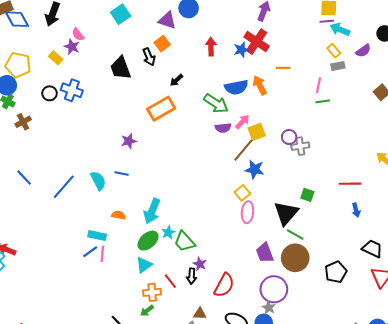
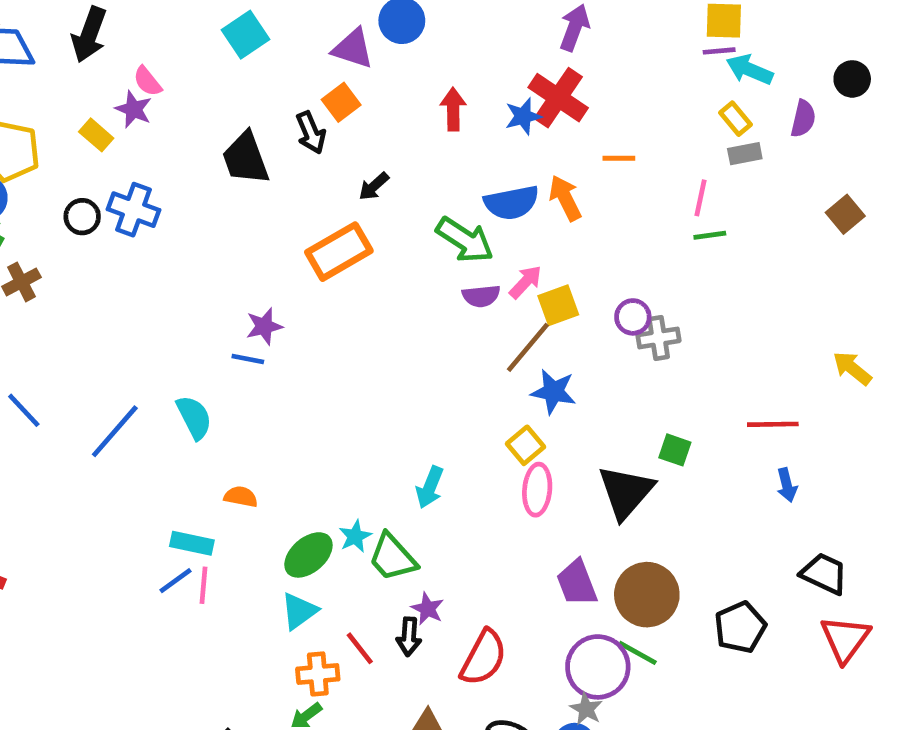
purple semicircle: (363, 51) -> (803, 119), turned -42
blue line: (122, 174) -> (248, 359), moved
cyan arrow: (152, 211) -> (430, 487), moved, size x0.7
green line: (295, 234) -> (638, 653), moved

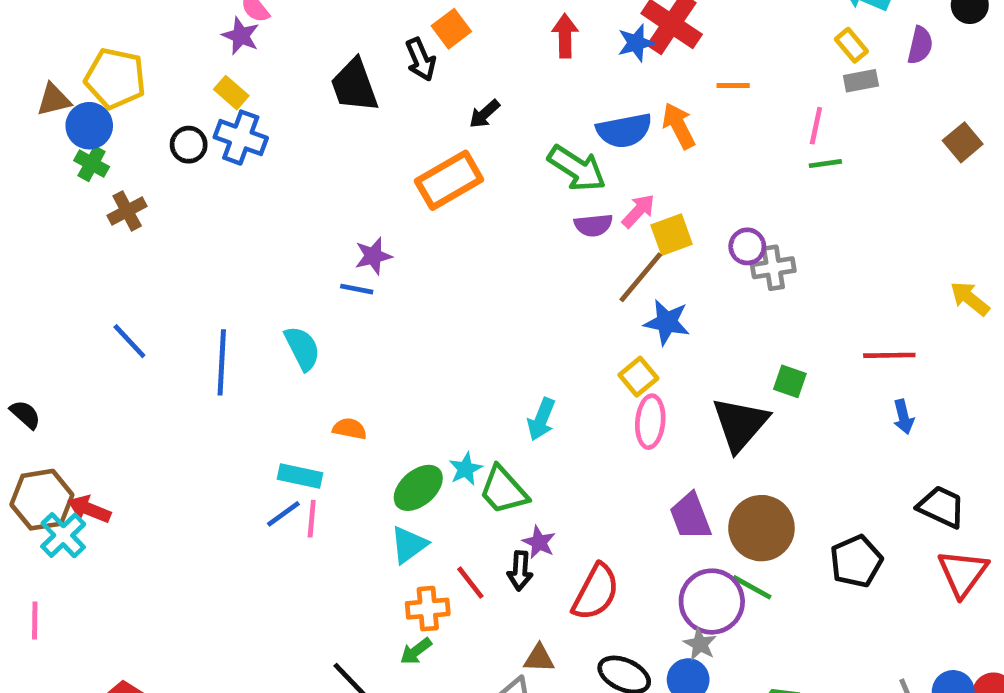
yellow rectangle: (96, 135) -> (231, 93), moved
blue line: (115, 431) -> (222, 362), turned -38

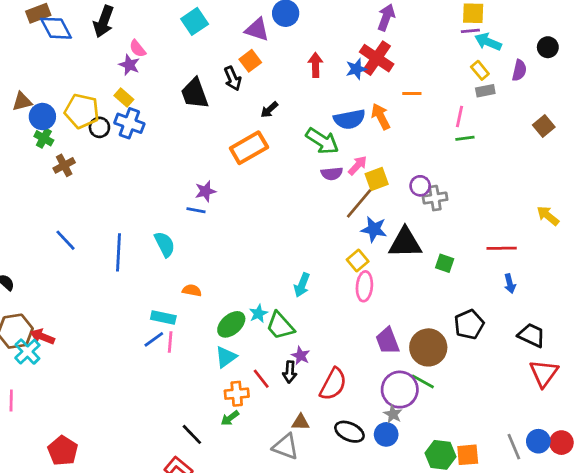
yellow pentagon: (115, 78) -> (82, 111), moved
black triangle: (740, 424) -> (405, 243), moved, turned 48
black pentagon: (856, 561) -> (469, 324), moved

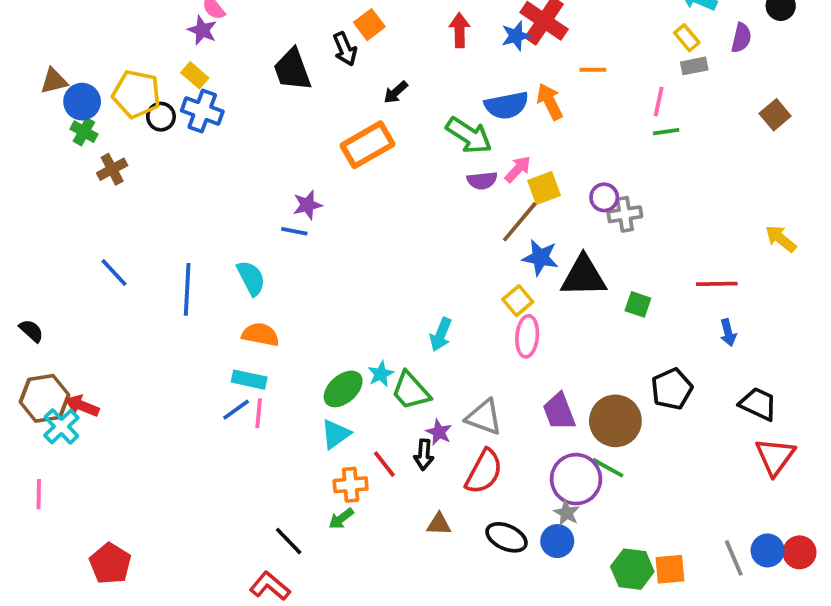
orange semicircle: (192, 290) -> (260, 334), moved, size x1.4
gray triangle: (286, 447) -> (484, 417), moved

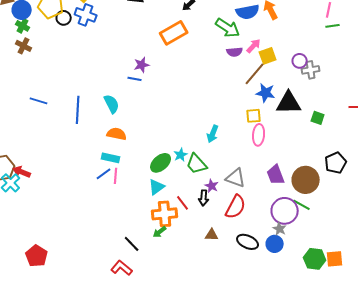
brown cross: (112, 169) -> (24, 46), moved, turned -35
blue line: (114, 272) -> (39, 101), turned -30
yellow square: (518, 301) -> (254, 116), turned 35
orange cross: (351, 485) -> (165, 214), size x1.4

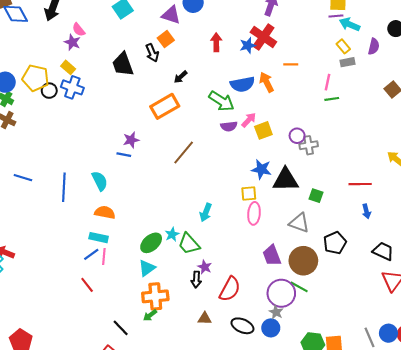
brown line: (255, 74) -> (184, 153), moved
gray triangle: (236, 178) -> (299, 223), moved
red line: (183, 203) -> (87, 285), moved

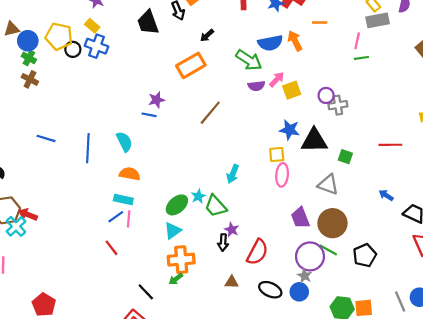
gray rectangle: (347, 62) -> (378, 20), size x1.5
blue arrow: (366, 211) -> (386, 195), moved, turned 136
black pentagon: (335, 243) -> (365, 255), moved

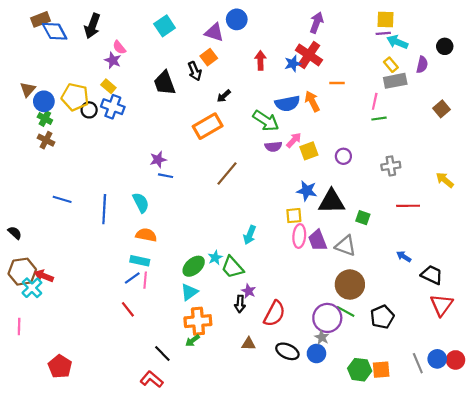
brown triangle: (12, 29) -> (28, 89), turned -35
purple star: (157, 100) -> (158, 160), moved
gray cross: (338, 105) -> (391, 166), moved
purple trapezoid: (300, 218) -> (318, 240), moved

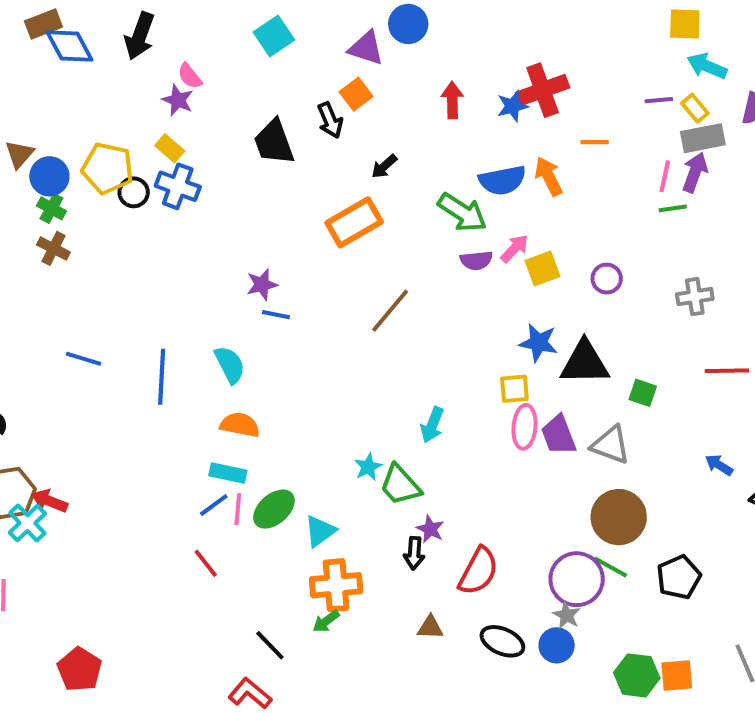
purple arrow: (316, 23) -> (695, 172), moved
purple line: (383, 33) -> (659, 100), moved
red cross: (309, 55) -> (543, 90), turned 36
green ellipse: (194, 266) -> (274, 509), moved

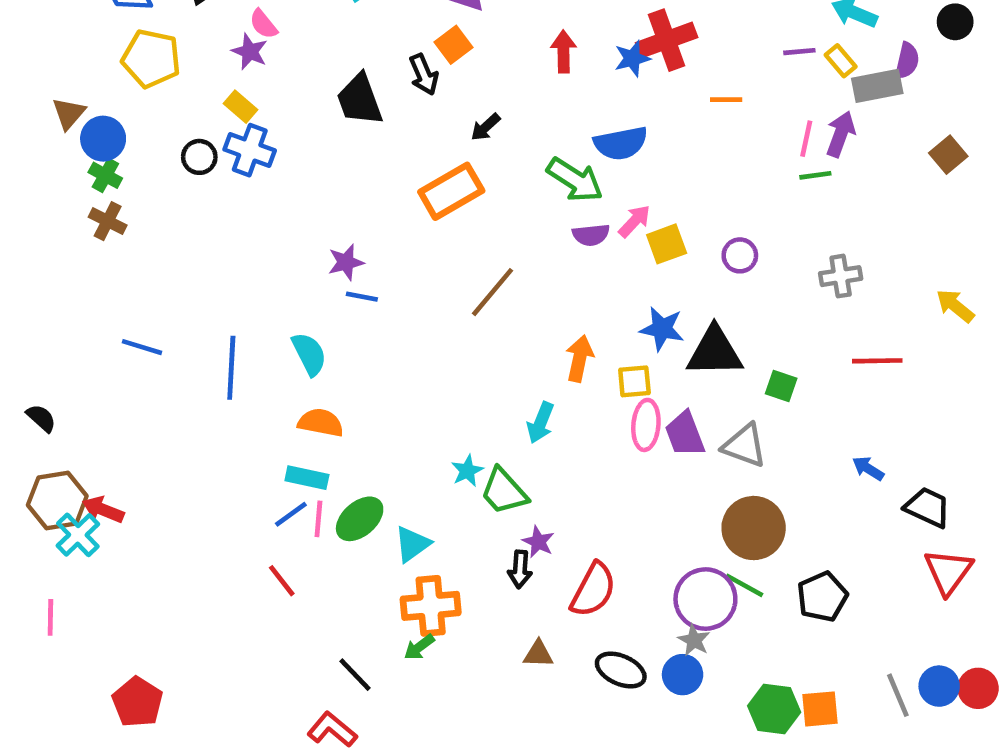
gray rectangle: (703, 138) -> (877, 86), moved
yellow pentagon: (108, 168) -> (151, 58), moved
orange arrow: (549, 176) -> (579, 359), moved, turned 39

